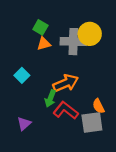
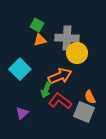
yellow circle: (90, 34) -> (77, 53), moved
cyan square: (22, 75) -> (20, 69), size x1.5
gray square: (92, 122) -> (84, 112), turned 30

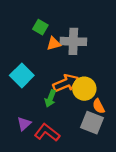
orange triangle: (40, 40) -> (54, 44), moved
yellow circle: (77, 53) -> (84, 89), moved
red L-shape: (60, 101) -> (47, 132), moved

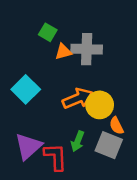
green arrow: (50, 98) -> (78, 141), moved
purple triangle: (24, 124) -> (28, 146), size x1.6
red L-shape: (47, 132) -> (56, 157), turned 50

